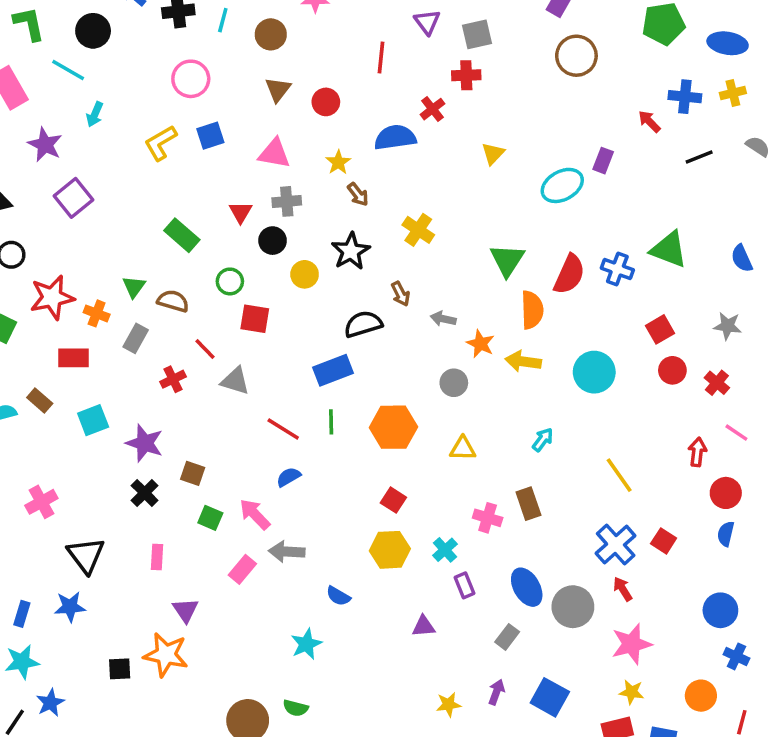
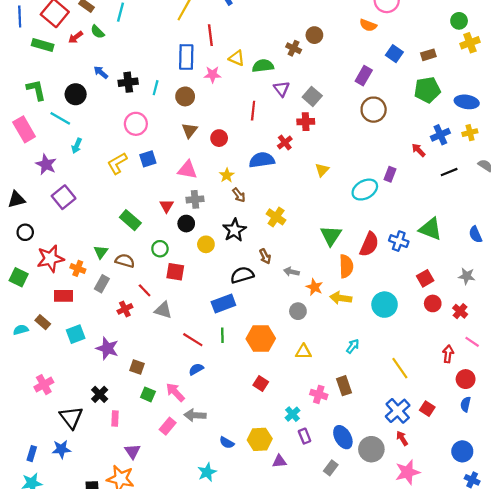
gray square: (477, 34) -> (312, 96), turned -36
blue cross: (685, 97) -> (440, 135), turned -30
black cross: (145, 493) -> (100, 394), moved
yellow hexagon: (390, 550) -> (260, 439), moved

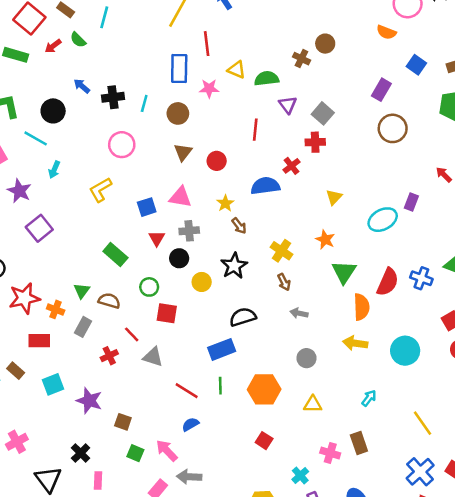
blue square: (148, 159) -> (147, 207), moved
brown arrow: (265, 256) -> (284, 282), moved
orange star: (314, 287) -> (325, 240), moved

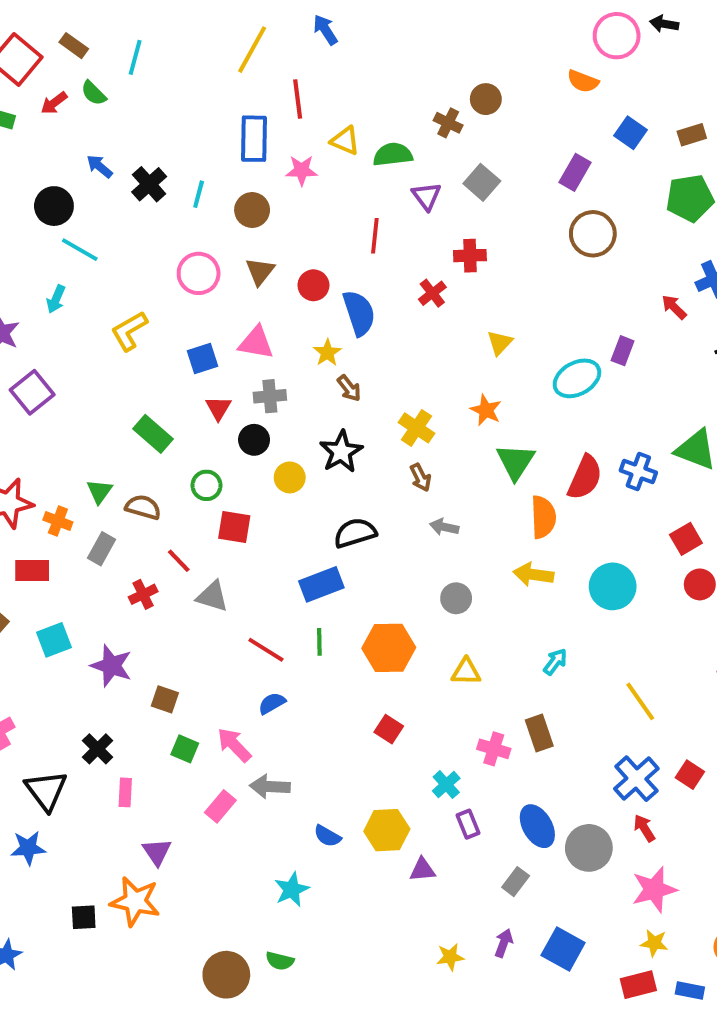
black cross: (113, 97) -> (149, 184), turned -35
gray square: (323, 113) -> (482, 182), moved
cyan line: (36, 138) -> (80, 250), moved
pink circle: (122, 145) -> (199, 273), moved
blue semicircle: (265, 186) -> (359, 313), moved, turned 80

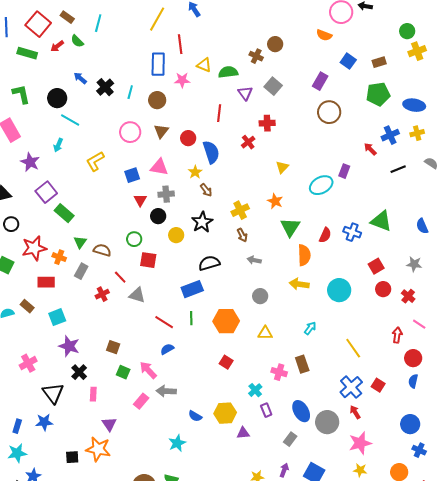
yellow cross: (416, 428) -> (240, 210), turned 30
green rectangle: (153, 434) -> (64, 213), moved
red semicircle: (585, 477) -> (325, 235), size x0.7
purple star: (111, 666) -> (69, 346), moved

